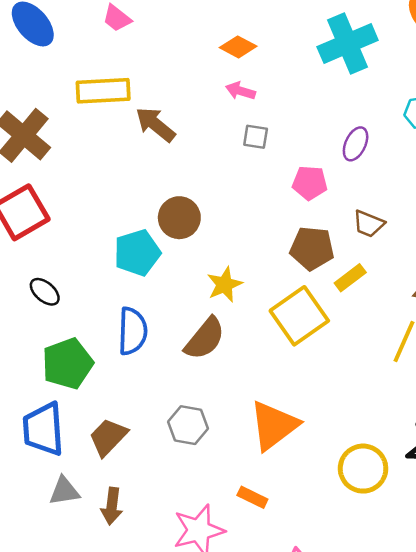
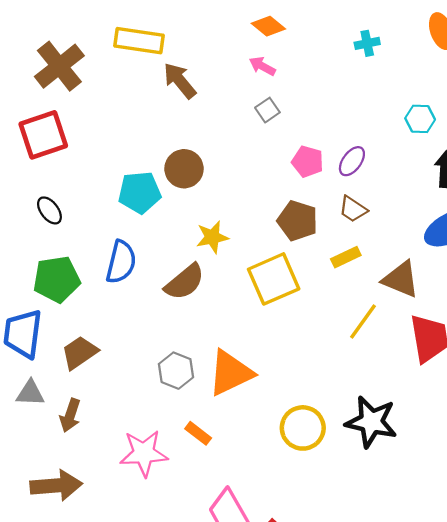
cyan cross: (348, 43) -> (367, 43), size x0.5
gray square: (256, 137) -> (267, 110), turned 35
purple ellipse: (356, 144) -> (352, 161), moved
yellow rectangle: (350, 278) -> (346, 257), moved
gray hexagon: (188, 425) -> (176, 371), moved

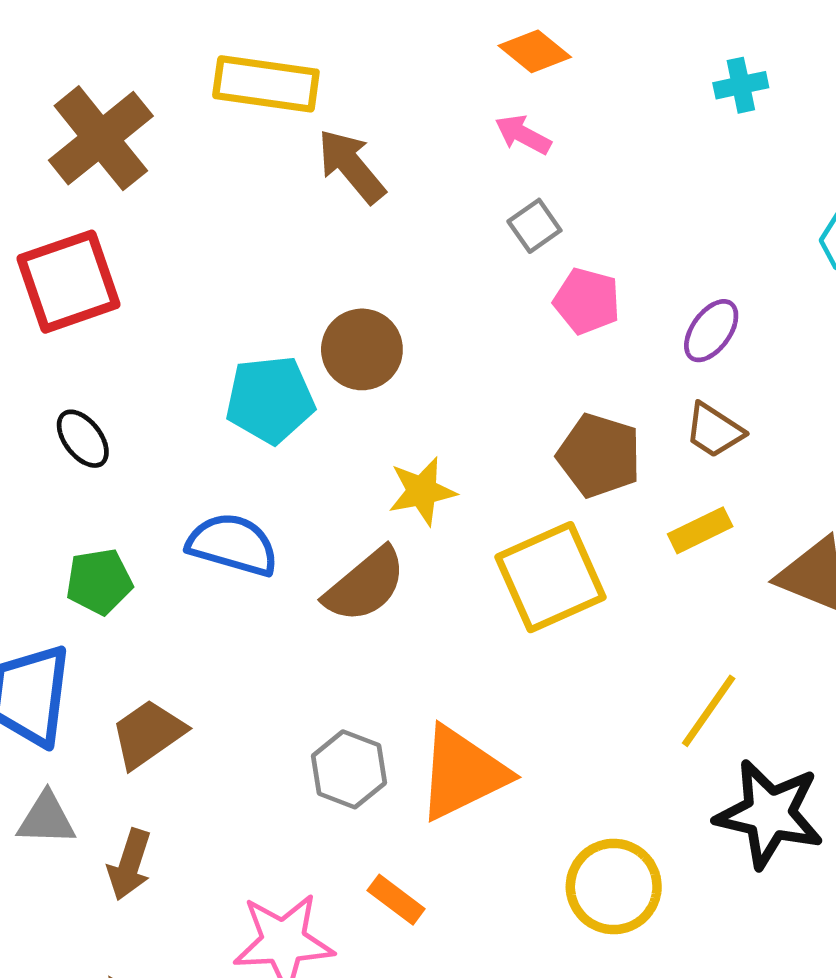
pink pentagon: (308, 162) -> (587, 301), moved
blue semicircle: (121, 262) -> (233, 545), turned -87
green pentagon: (57, 279) -> (99, 582), size x0.7
yellow line: (363, 321) -> (709, 711), moved
black star: (371, 422) -> (769, 814), moved

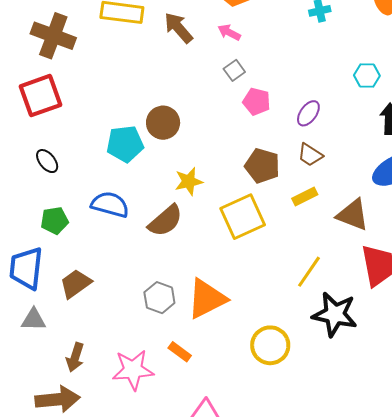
brown cross: (101, 138) -> (53, 36), turned -30
brown arrow: (351, 166) -> (178, 28), moved
brown arrow: (130, 865) -> (75, 357), moved

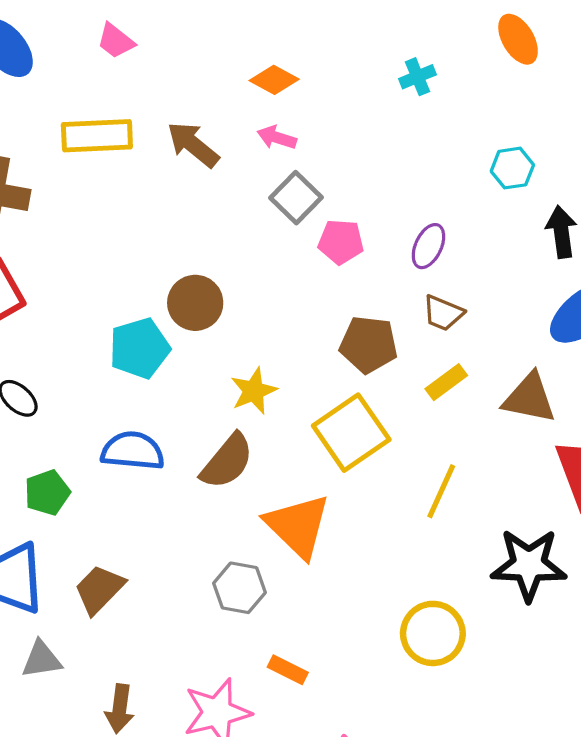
gray square: (234, 70) -> (296, 198), size x1.4
yellow line: (309, 272) -> (441, 491), moved
orange triangle: (207, 299) -> (298, 526), moved, turned -39

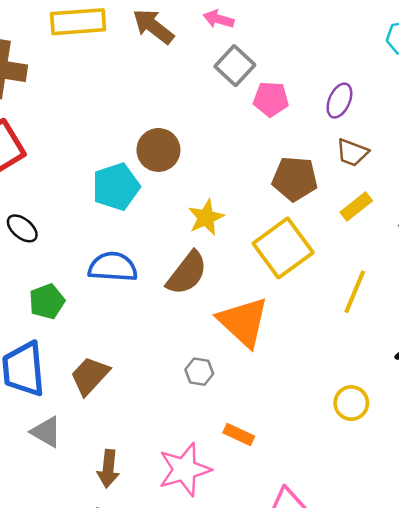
gray hexagon: (239, 588) -> (199, 372), size x0.7
yellow circle: (433, 633) -> (351, 403), size x0.7
gray triangle: (42, 659) -> (46, 432), turned 40

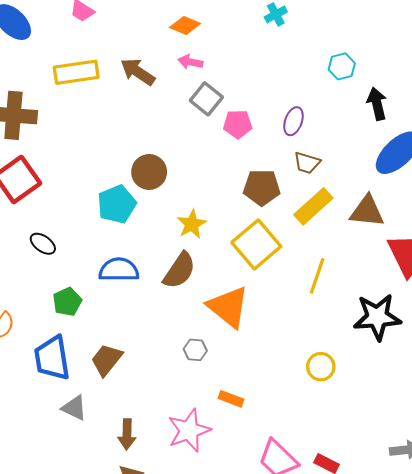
yellow rectangle: (356, 206) -> (313, 206), size x1.5

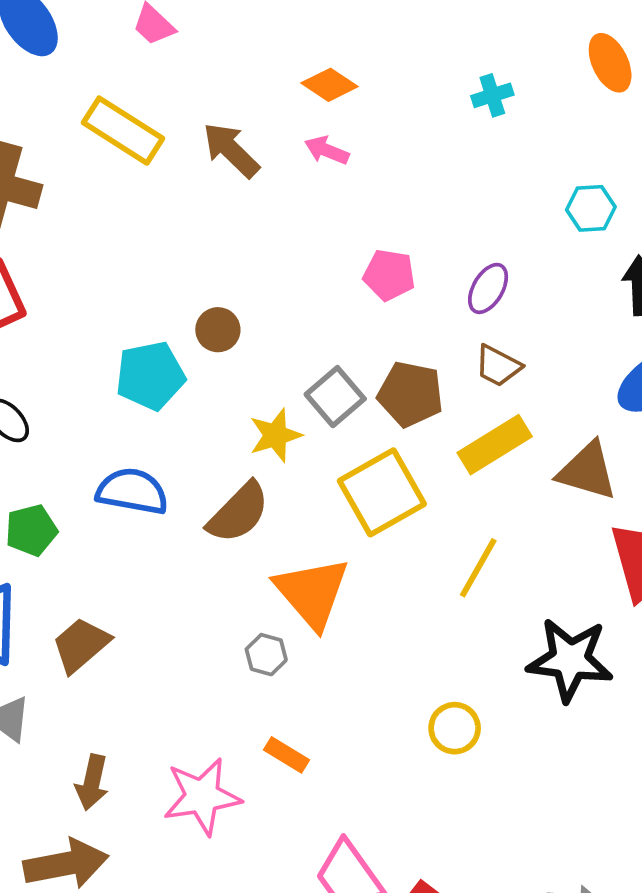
yellow rectangle: (76, 72) -> (123, 131), turned 30
gray square: (206, 99) -> (335, 397), moved
brown circle: (149, 172) -> (218, 330), size x0.7
gray hexagon: (195, 350) -> (266, 655), moved

